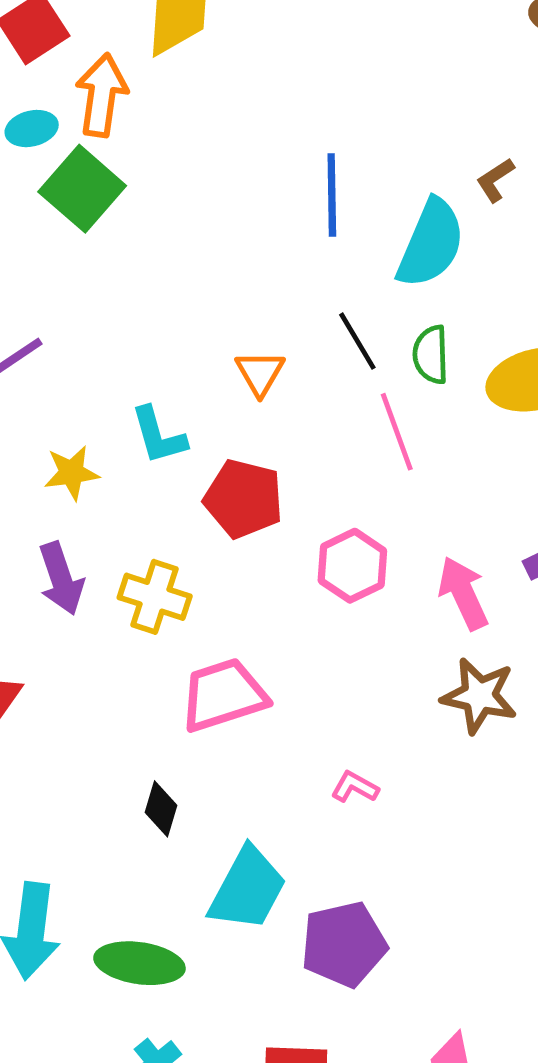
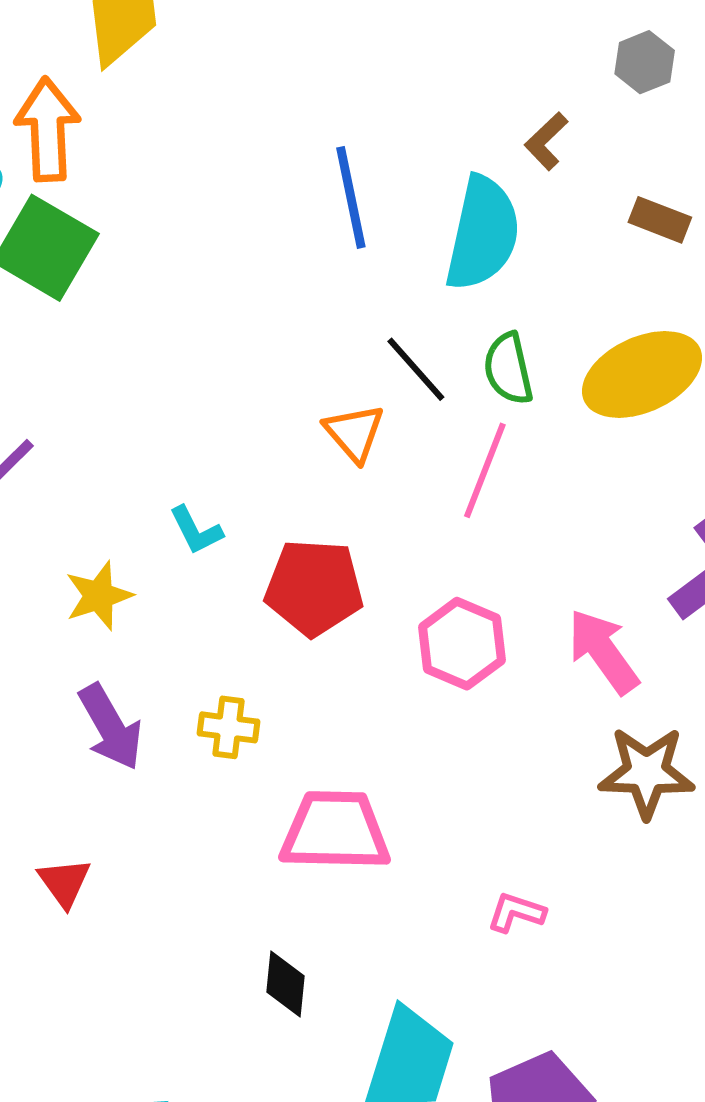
orange triangle: (260, 373) -> (354, 433), moved
pink line: (397, 432) -> (485, 470), turned 52
cyan L-shape: (158, 436) -> (196, 530), size x0.7
yellow cross: (155, 597) -> (228, 727), size x0.7
pink trapezoid: (223, 695) -> (335, 831), turned 30

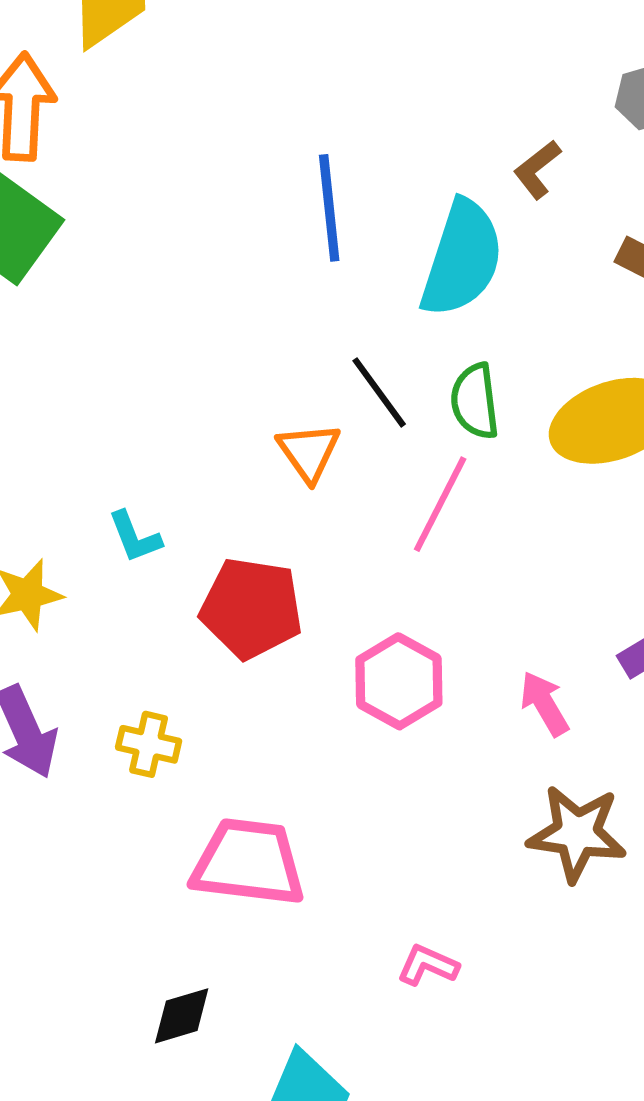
pink arrow: (603, 651) -> (544, 704), size x0.7
black diamond: (286, 984) -> (182, 1016), turned 62

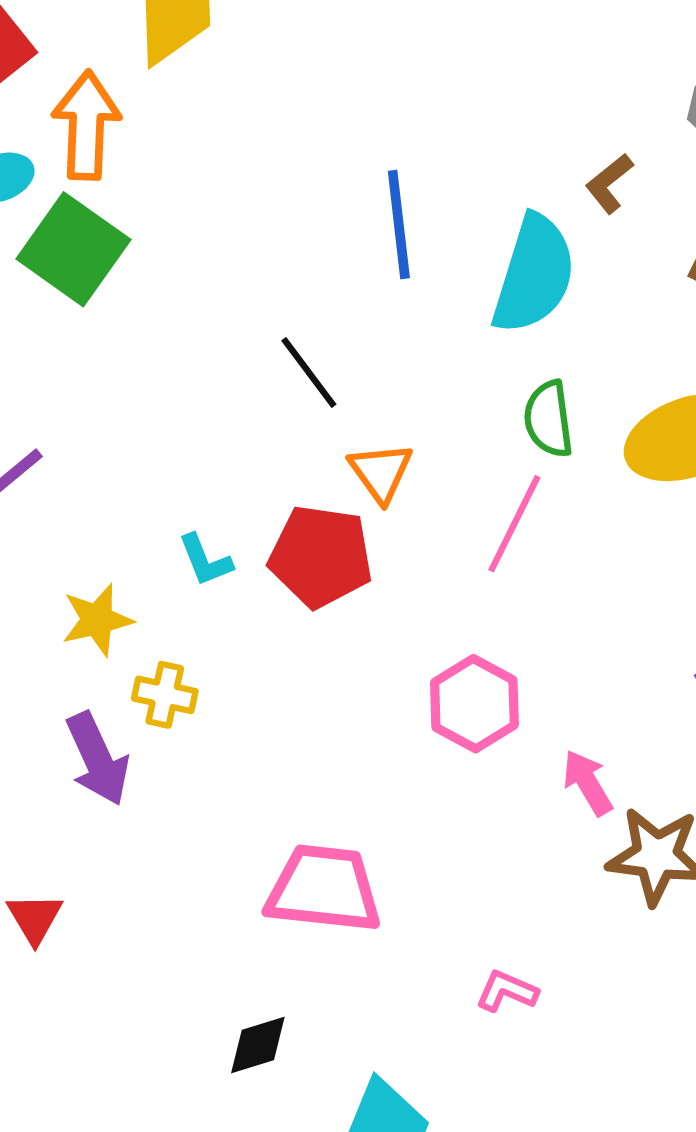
black line: (379, 392) -> (309, 372), moved
red pentagon: (251, 608) -> (321, 556), moved
pink arrow: (544, 704) -> (588, 783), moved
yellow cross: (149, 744) -> (165, 695), moved

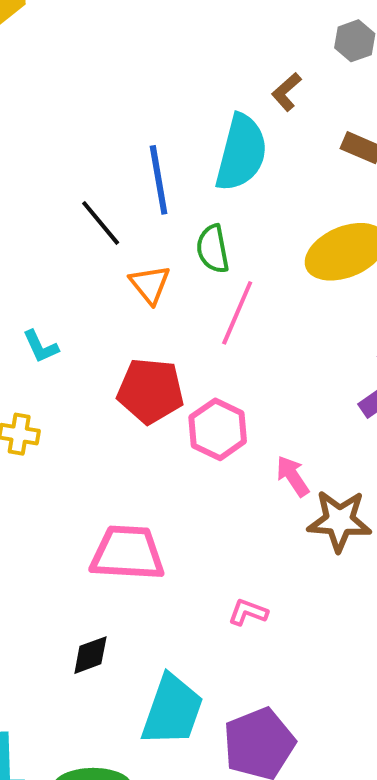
blue line: (399, 225) -> (159, 180), moved
green semicircle: (549, 419) -> (213, 249), moved
red pentagon: (321, 556) -> (150, 391), moved

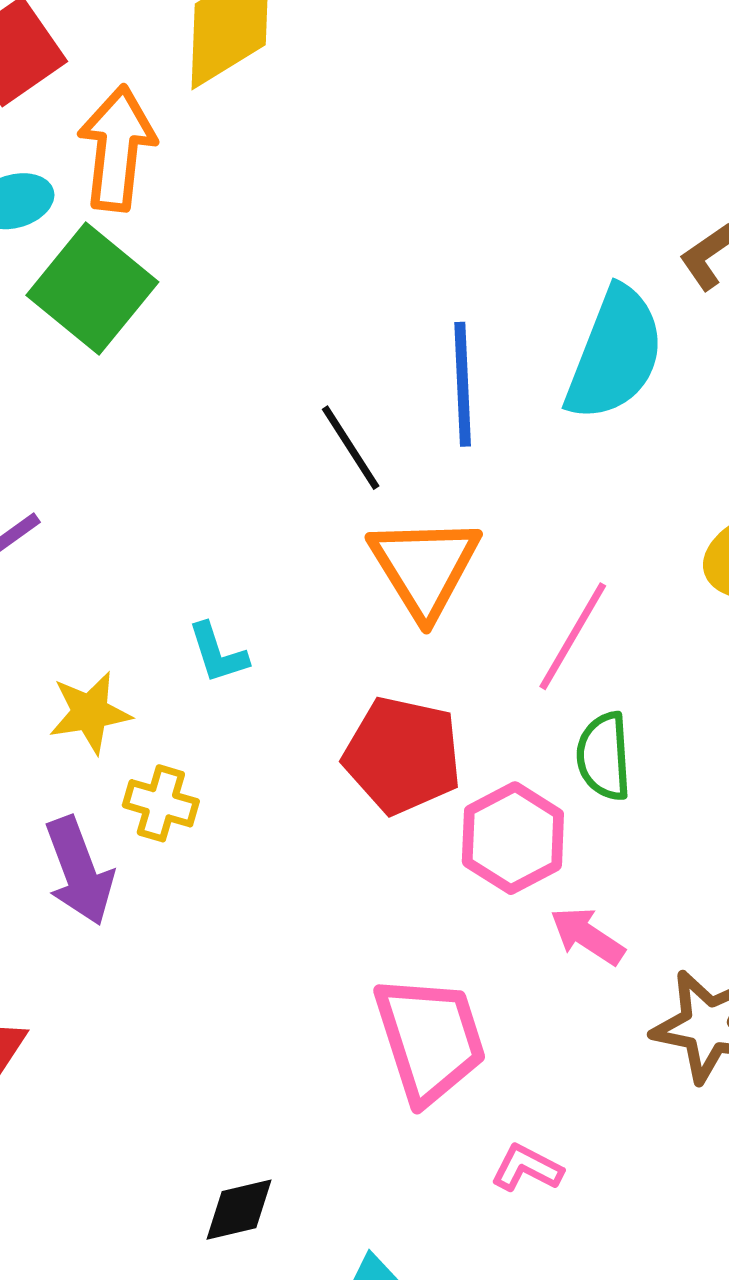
green semicircle: (213, 249) -> (604, 756), moved
orange triangle: (150, 284) -> (425, 567), size x1.5
pink arrow: (293, 476) -> (587, 936), moved, turned -30
pink trapezoid: (127, 553) -> (430, 1039), moved, turned 62

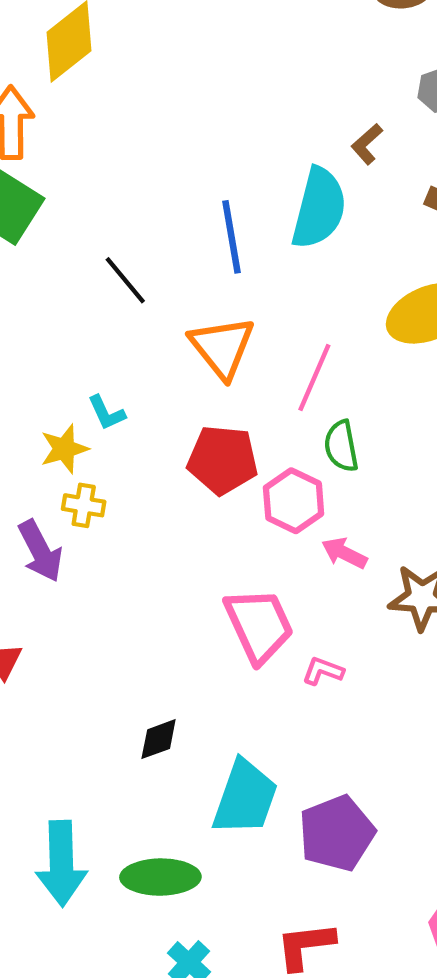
black line: (351, 448) -> (125, 280), moved
yellow star: (90, 713) -> (64, 449), moved
pink L-shape: (527, 1168) -> (323, 671), moved

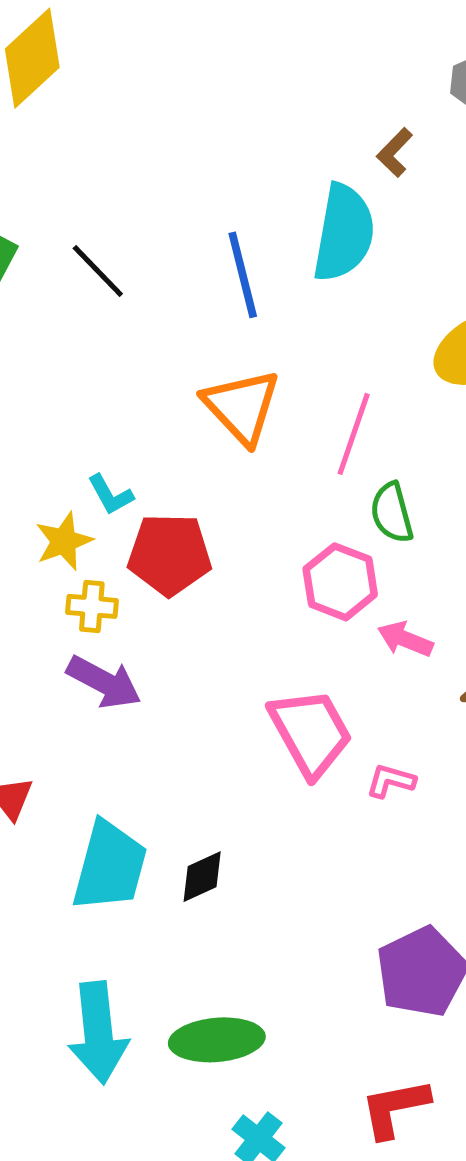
black line: (125, 280) -> (98, 271), moved
red pentagon: (223, 460) -> (170, 554), moved
purple arrow: (40, 551) -> (104, 682), moved, turned -30
cyan trapezoid: (245, 798) -> (110, 866), moved

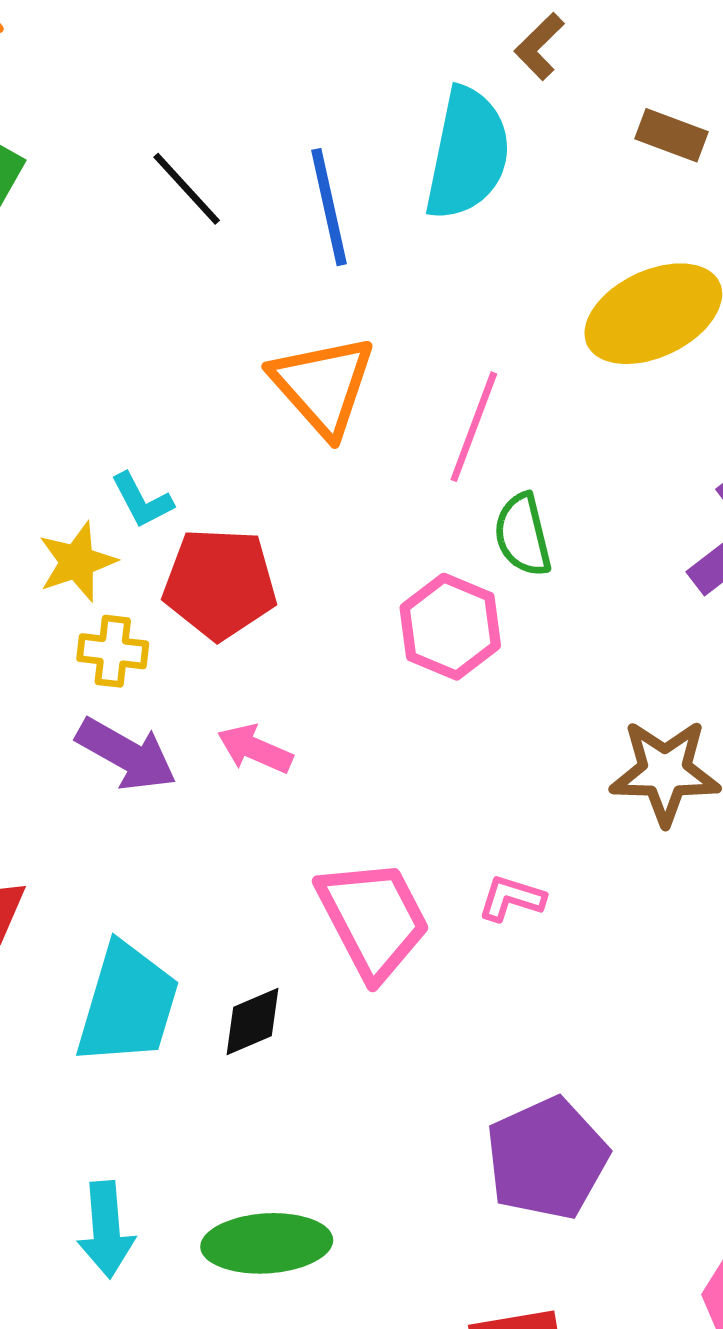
black line: (98, 271) -> (187, 189), moved
pink arrow: (405, 639) -> (255, 749), moved
pink trapezoid: (311, 732) -> (373, 919), moved
cyan arrow: (98, 1033) -> (106, 1229), size x0.7

